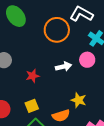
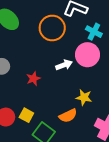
pink circle: (87, 60) -> (87, 55), size x1.5
yellow square: (32, 106) -> (26, 115), moved, turned -32

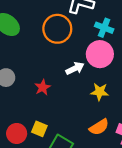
yellow star: (84, 97) -> (100, 92), moved
orange semicircle: (68, 116) -> (99, 127), moved

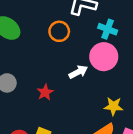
orange circle: (57, 29) -> (59, 31), size x0.7
yellow star: (100, 92) -> (113, 106), moved

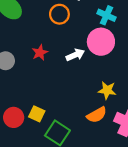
red star: (45, 92) -> (40, 53), moved

